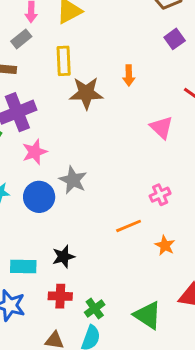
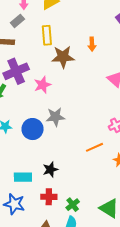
pink star: (35, 152) -> (42, 85), moved
gray star: (73, 180) -> (55, 117), turned -30

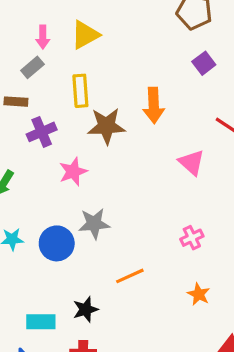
orange arrow: (92, 44) -> (154, 105), size x1.5
purple cross: (16, 71) -> (42, 132), moved, size x0.7
orange line: (94, 147) -> (130, 276), moved

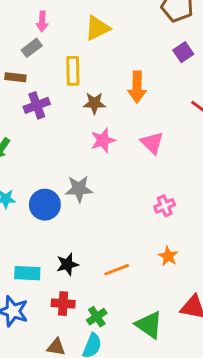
yellow triangle: (85, 35) -> (97, 28), moved
brown star: (106, 126) -> (94, 103), size x0.7
pink triangle: (192, 162) -> (152, 143), moved
pink star: (73, 172) -> (103, 140), moved
orange line: (130, 276) -> (117, 270), moved

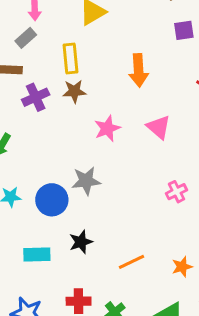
purple square: (183, 52) -> (184, 30), turned 30
brown star: (94, 103) -> (74, 91), moved
orange star: (168, 256) -> (182, 267), moved, turned 30
black star: (67, 264) -> (81, 242), moved
cyan rectangle: (27, 273) -> (37, 254), moved

